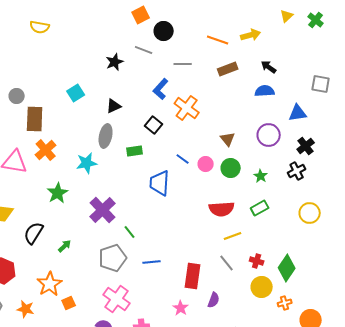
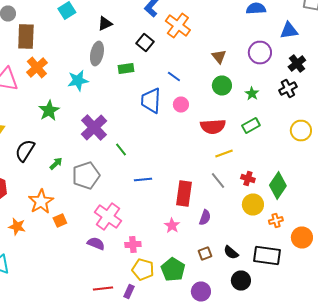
pink circle: (206, 164) -> (181, 104), moved
gray pentagon: (113, 258) -> (86, 176), moved

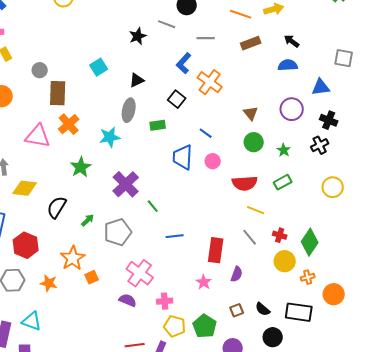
black cross: (297, 64) -> (329, 120), turned -30
yellow line: (224, 154) -> (256, 210), turned 42

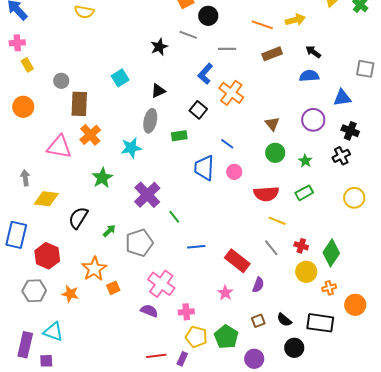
red rectangle: (216, 250) -> (237, 261), turned -60

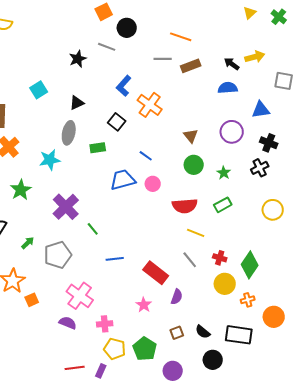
yellow arrow: (295, 20) -> (255, 57), moved
gray line: (227, 49) -> (163, 59), moved
blue trapezoid: (204, 168) -> (123, 180), turned 72

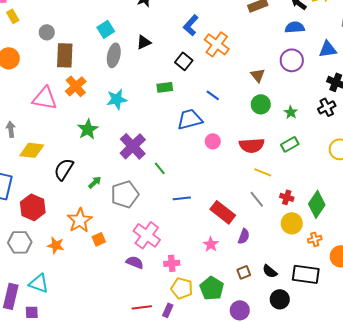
purple circle: (232, 132) -> (292, 60), moved
gray ellipse: (69, 133) -> (114, 55), moved
pink circle: (153, 184) -> (213, 141), moved

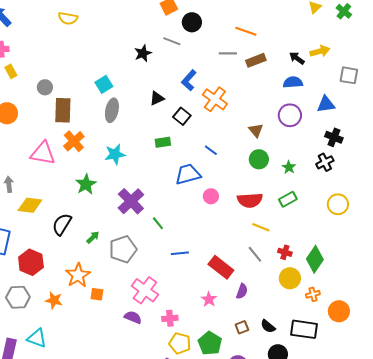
black triangle: (144, 42) -> (157, 98), moved
orange square: (99, 239) -> (97, 294), turned 32

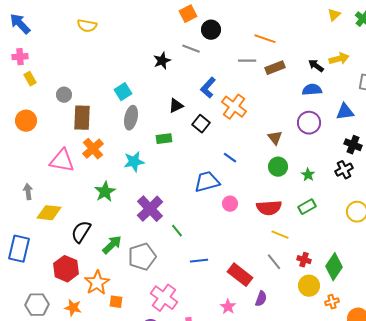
green rectangle: (163, 142) -> (164, 139), moved
green arrow: (93, 237) -> (112, 245), size x1.5
red hexagon: (31, 262) -> (66, 269), moved

